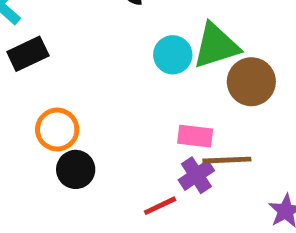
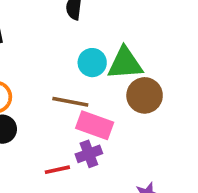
pink rectangle: (195, 136) -> (95, 125), size x1.4
brown line: (227, 160) -> (70, 102), moved

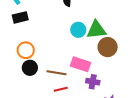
brown line: (70, 102) -> (56, 73), moved
purple cross: (89, 154) -> (93, 82), moved, turned 32

